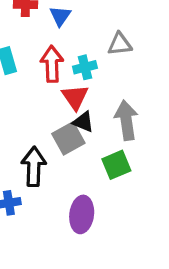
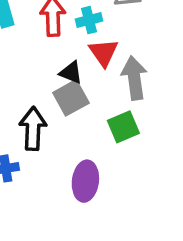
red triangle: (75, 97) -> (103, 53), moved
black triangle: (83, 122) -> (71, 73), moved

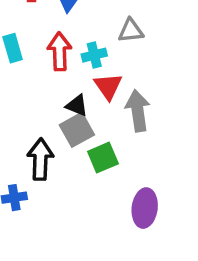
green square: (123, 127) -> (103, 158), moved
purple ellipse: (85, 181) -> (145, 208), moved

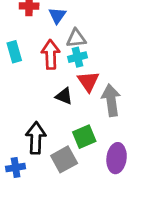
gray triangle: (131, 31) -> (76, 38), moved
gray square: (77, 130) -> (64, 159), moved
purple ellipse: (145, 208) -> (117, 158), moved

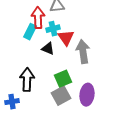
cyan rectangle: (14, 52) -> (30, 32), moved, turned 42
cyan cross: (78, 57) -> (53, 29), moved
gray square: (64, 159) -> (61, 96), moved

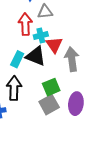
cyan rectangle: (30, 32) -> (17, 59), moved
black triangle: (48, 49) -> (36, 56), size x1.5

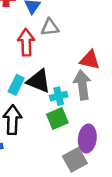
cyan cross: (41, 35) -> (59, 96), moved
red triangle: (54, 45) -> (90, 60), moved, turned -42
gray square: (49, 105) -> (75, 160), moved

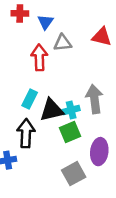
red triangle: (90, 60) -> (102, 37), moved
black triangle: (39, 81) -> (52, 110), moved, turned -35
gray square: (75, 160) -> (74, 174), moved

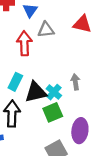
gray arrow: (94, 99) -> (75, 82), size x0.6
cyan cross: (71, 110) -> (54, 92), turned -35

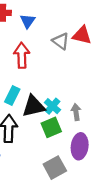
gray triangle: (46, 30) -> (61, 41), moved, turned 42
gray arrow: (75, 82) -> (76, 112), moved

